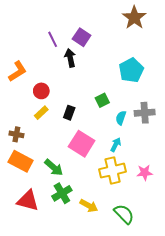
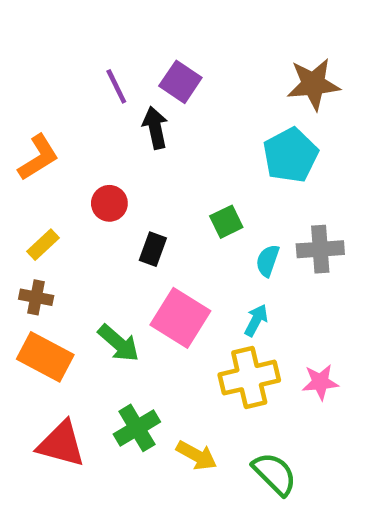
brown star: (134, 18) -> (313, 84), moved, turned 30
red circle: (41, 91) -> (109, 203), moved
yellow rectangle: (41, 113) -> (43, 245), moved
green arrow: (54, 167) -> (119, 343), moved

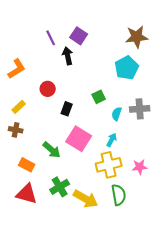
orange rectangle: (45, 357) -> (27, 165), moved, size x0.7
yellow arrow: (197, 455) -> (86, 199), size x1.4
green semicircle: (274, 474) -> (119, 195), moved, turned 35

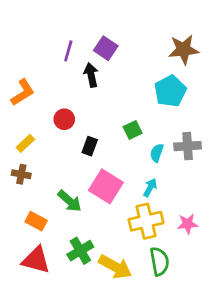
purple line: (51, 38) -> (68, 51), turned 42

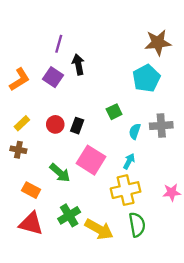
purple square: (106, 48) -> (53, 77), moved
red circle: (64, 119) -> (55, 124), moved
pink star: (188, 224) -> (172, 192), moved

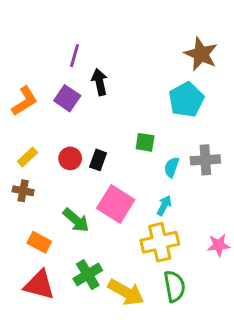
brown star: (158, 43) -> (201, 54), turned 30
green square: (114, 112) -> (145, 142), turned 35

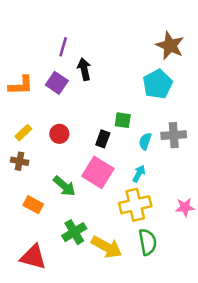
orange L-shape: (25, 101) -> (21, 85), turned 30
black rectangle: (98, 160) -> (103, 139), moved
red triangle: (39, 285) -> (33, 257), moved

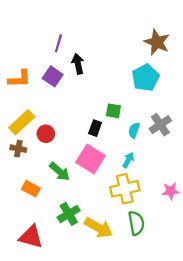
yellow rectangle: (23, 133) -> (22, 122), size x1.6
red circle: (59, 134) -> (46, 134), moved
gray cross: (174, 135) -> (160, 125), turned -30

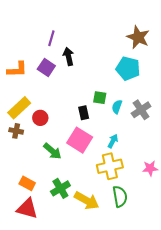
cyan pentagon: (145, 78) -> (128, 68), turned -30
black rectangle: (95, 128) -> (84, 113), turned -32
cyan semicircle: (134, 130) -> (117, 107), moved
orange rectangle: (31, 189) -> (27, 183), moved

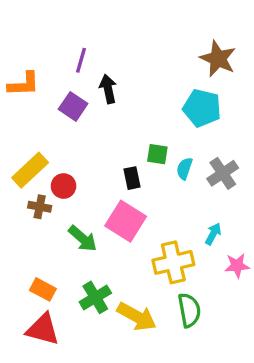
orange L-shape: (17, 69) -> (24, 84), moved
brown cross: (16, 131) -> (40, 207), moved
cyan arrow: (113, 141) -> (213, 234), moved

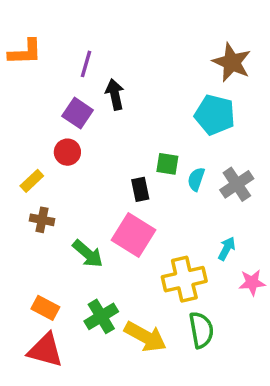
orange L-shape: (24, 84) -> (25, 52), moved
yellow rectangle: (30, 170) -> (32, 181), size x0.6
red circle: (64, 186) -> (67, 152), moved

